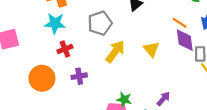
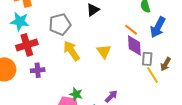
red cross: (65, 49) -> (27, 45), size x1.5
yellow arrow: (115, 52) -> (71, 51), turned -75

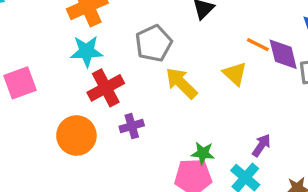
orange line: (131, 30) -> (258, 45), moved

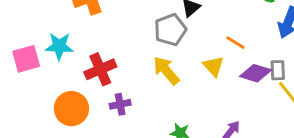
gray pentagon: (154, 43) -> (170, 30), moved
cyan star: (87, 51) -> (59, 46), moved
purple diamond: (283, 54) -> (256, 73), moved, turned -64

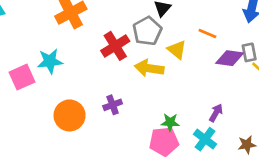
yellow triangle: (213, 66) -> (177, 50), moved
red cross: (100, 69) -> (115, 46), moved
yellow arrow: (166, 71) -> (149, 68), turned -32

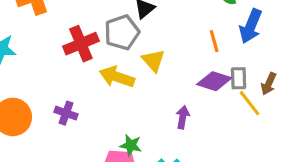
orange line: (207, 34) -> (214, 41), moved, turned 42
purple cross: (113, 105) -> (66, 113), turned 30
purple arrow: (216, 113) -> (183, 117), moved, turned -30

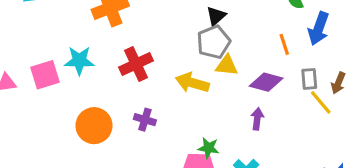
gray pentagon: (122, 32) -> (214, 42), moved
red cross: (81, 44) -> (136, 64), moved
yellow triangle: (153, 60) -> (227, 65), turned -40
purple diamond: (214, 81) -> (266, 82), moved

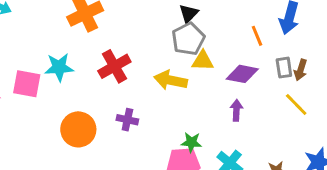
pink square: (45, 75) -> (27, 84), turned 32
brown arrow: (338, 83) -> (301, 70), moved
yellow line: (321, 102) -> (296, 105), moved

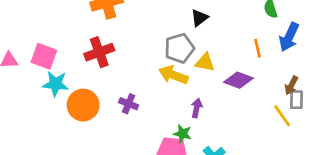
gray pentagon: (188, 39) -> (179, 48), moved
red cross: (114, 66) -> (99, 52), moved
cyan star: (59, 67) -> (56, 84), moved
gray rectangle: (284, 68) -> (296, 100), moved
purple arrow: (236, 110) -> (197, 108), moved

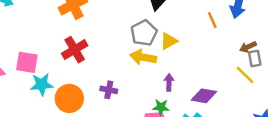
yellow triangle: (205, 62) -> (169, 41), turned -30
purple diamond: (238, 80) -> (204, 96), moved
brown arrow: (291, 85) -> (248, 47), turned 49

